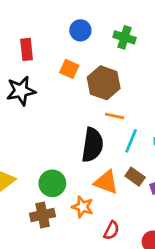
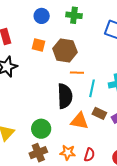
orange star: (83, 207) -> (68, 152), moved

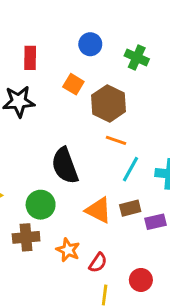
black semicircle: (65, 96) -> (65, 166), moved, turned 145
brown rectangle: (99, 113) -> (130, 208), turned -56

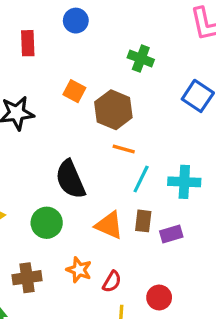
blue circle: (90, 44) -> (76, 21), moved
red rectangle: (30, 58) -> (28, 43), moved
brown rectangle: (130, 208) -> (143, 221), turned -66
brown cross: (26, 237) -> (27, 278), moved

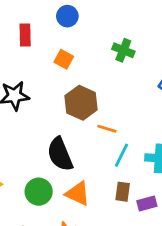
orange square: (74, 91) -> (64, 59), moved
brown hexagon: (113, 110) -> (81, 103), moved
orange triangle: (109, 225) -> (78, 194), moved

